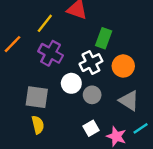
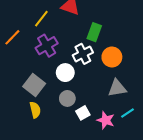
purple cross: (51, 53) -> (47, 46), turned 30
gray circle: (92, 95) -> (67, 98), moved
gray square: (37, 97) -> (34, 85), turned 30
gray triangle: (129, 101) -> (117, 88), turned -42

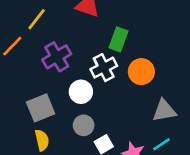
yellow line: (41, 19) -> (37, 19), moved
gray square: (34, 85) -> (41, 108), turned 30
gray triangle: (117, 88) -> (164, 111), moved

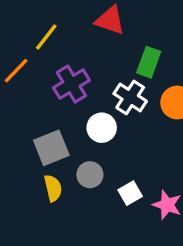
white cross: (104, 68) -> (130, 97), turned -30
gray circle: (84, 125) -> (90, 175), moved

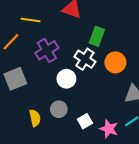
yellow line: (46, 37) -> (31, 20), turned 60
gray square: (51, 148) -> (15, 79), moved

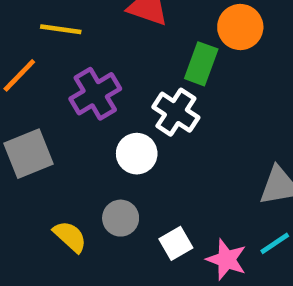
orange circle: (115, 62) -> (240, 27), moved
yellow semicircle: (35, 118) -> (70, 236), turned -35

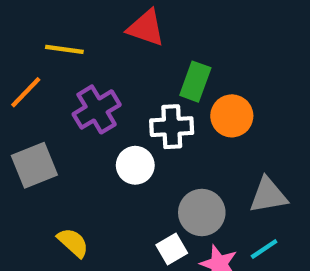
orange circle: (240, 27) -> (232, 116), moved
white cross: (176, 112) -> (172, 127), turned -36
gray circle: (121, 218) -> (202, 212), moved, size x1.4

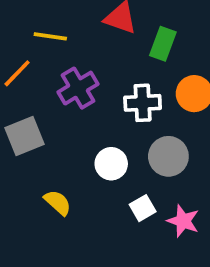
green rectangle: (195, 82) -> (163, 44), moved
white circle: (135, 165) -> (111, 164), moved
gray circle: (202, 212) -> (168, 156), moved

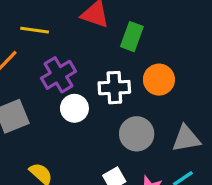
white circle: (111, 164) -> (74, 108), moved

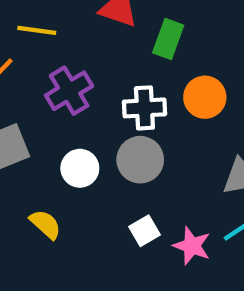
white circle: (74, 108) -> (80, 168), moved
gray circle: (137, 134) -> (140, 160), moved

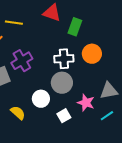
purple cross: (69, 91) -> (22, 61), moved
white circle: (80, 168) -> (41, 99), moved
pink star: (192, 246) -> (86, 103), moved

